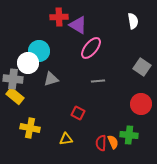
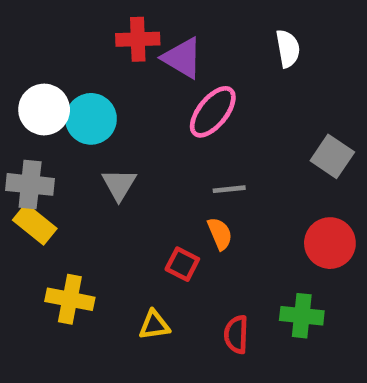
white semicircle: (133, 21) -> (288, 49), moved
white circle: (28, 63) -> (44, 109), moved
gray triangle: (51, 79) -> (119, 184), turned -42
orange semicircle: (113, 142) -> (220, 234), moved

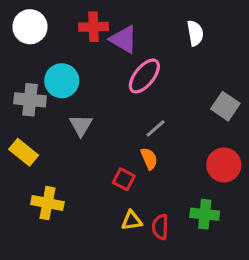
white circle: (44, 109) -> (30, 27), moved
gray cross: (30, 184) -> (30, 100), moved
gray line: (229, 189) -> (155, 128), turned -35
yellow triangle: (154, 325) -> (132, 221), moved

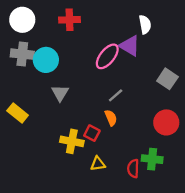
purple triangle: (124, 39) -> (130, 46), moved
gray cross: (30, 100) -> (22, 54), moved
yellow cross: (47, 203) -> (72, 141), moved
red semicircle: (160, 227) -> (133, 168), moved

